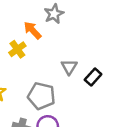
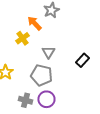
gray triangle: (69, 67) -> (48, 52), moved

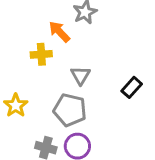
yellow cross: (22, 38) -> (41, 54), turned 32

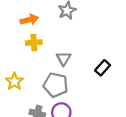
orange arrow: (59, 32) -> (29, 20), moved, turned 120

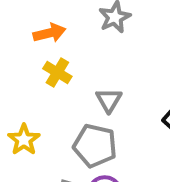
yellow cross: (34, 43) -> (57, 72), turned 35

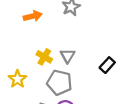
yellow cross: (57, 72) -> (44, 57), moved

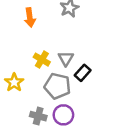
orange arrow: (33, 16) -> (30, 17), turned 96
black rectangle: (107, 65) -> (83, 73), moved

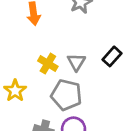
black rectangle: (83, 73) -> (112, 56), moved

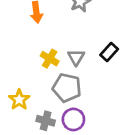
yellow star: (15, 91) -> (19, 100), moved

